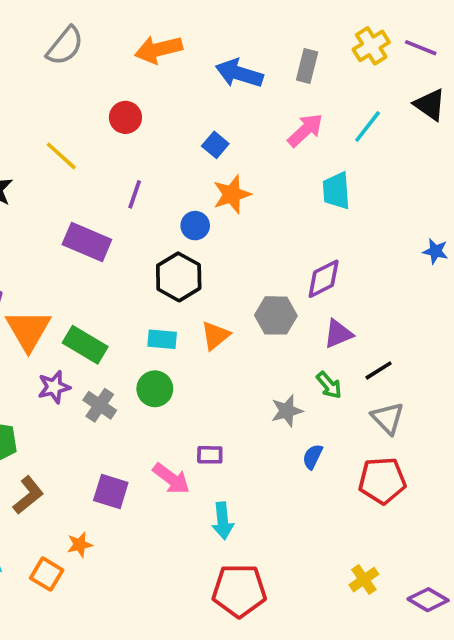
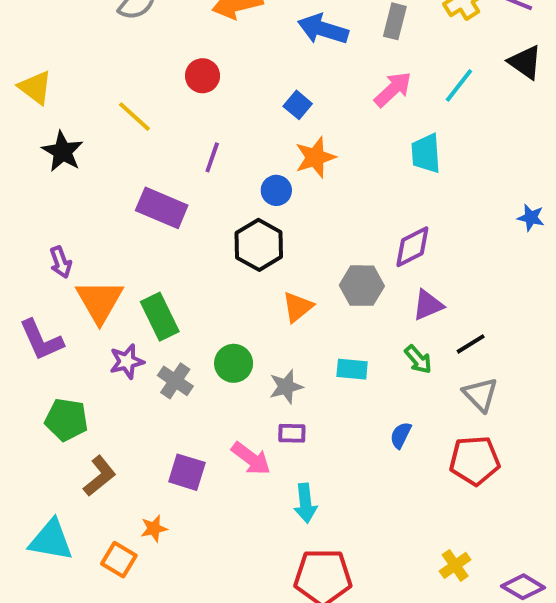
cyan rectangle: (162, 339) -> (352, 369), moved
green rectangle: (85, 345) -> (160, 317), turned 33
gray star: (287, 411) -> (286, 387), moved

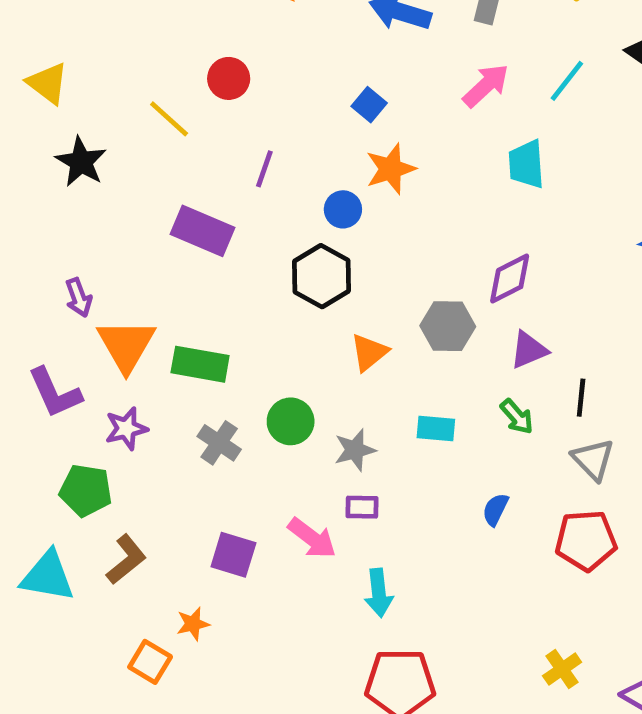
red circle: (202, 76) -> (229, 78), moved
green rectangle: (160, 317) -> (200, 364), turned -54
black line: (471, 344) -> (581, 398), turned -52
purple star: (127, 361) -> (126, 429), moved
cyan triangle: (51, 540) -> (48, 576), moved

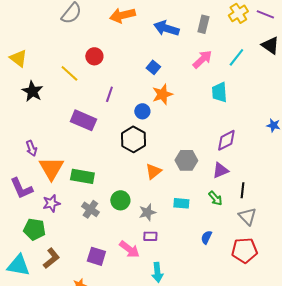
purple diamond: (510, 278) -> (226, 140), moved

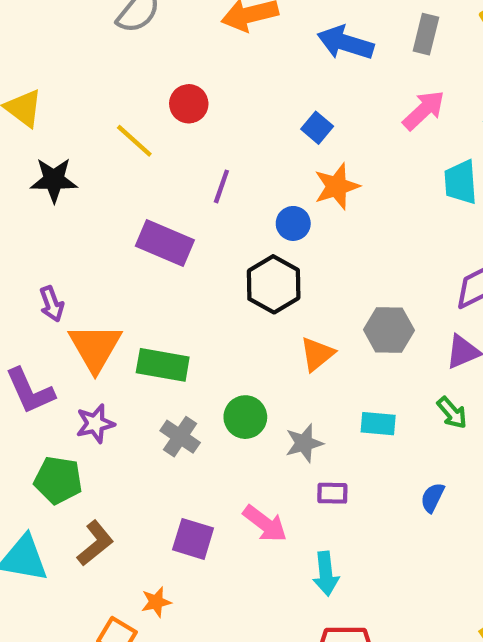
black star: (32, 91) -> (54, 180), turned -30
purple rectangle: (150, 236) -> (332, 493), moved

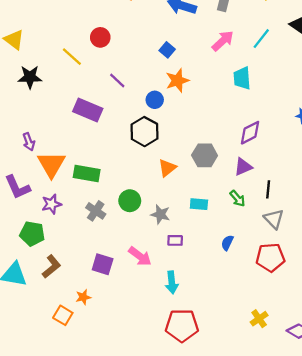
purple line: (221, 186) -> (117, 80), turned -66
gray star: (304, 443) -> (160, 214), turned 30

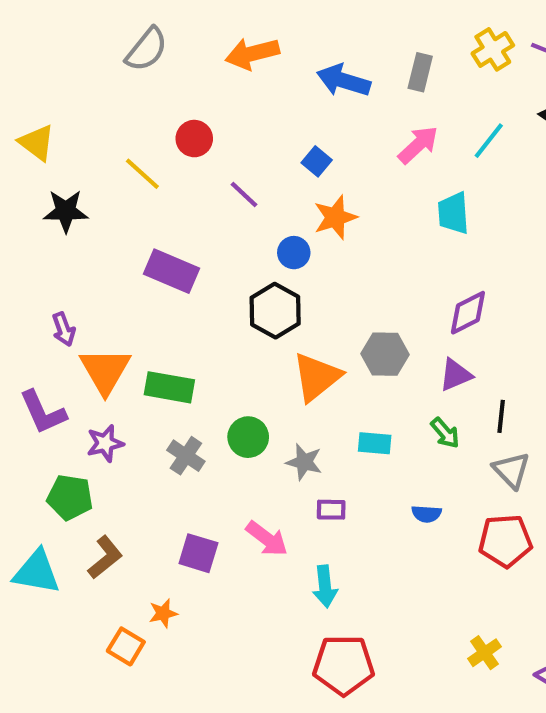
purple line: (117, 80) -> (244, 195), moved
orange triangle: (167, 168) -> (317, 377), size x1.5
blue semicircle: (227, 243) -> (426, 514), turned -112

